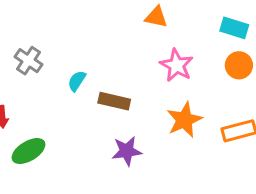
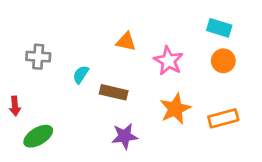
orange triangle: (156, 17) -> (126, 42), moved
gray cross: (29, 61) -> (38, 57), turned -30

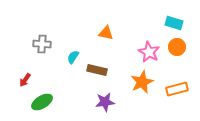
pink star: (168, 61) -> (149, 52), moved
red arrow: (15, 106) -> (25, 80), turned 40

